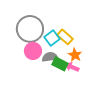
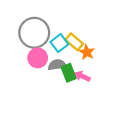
orange star: (75, 55) -> (87, 52), moved
green rectangle: (60, 64) -> (69, 73), turned 42

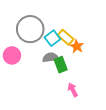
pink circle: (38, 58) -> (12, 55), moved
pink arrow: (82, 76) -> (73, 90), moved, turned 40

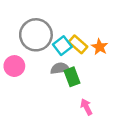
orange star: (77, 46) -> (100, 47), moved

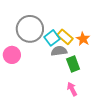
gray semicircle: (60, 68) -> (59, 51), moved
green rectangle: (72, 77) -> (73, 64), moved

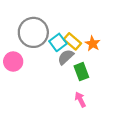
gray semicircle: (59, 51) -> (66, 57), turned -35

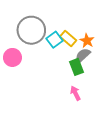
gray semicircle: (66, 57) -> (83, 55), moved

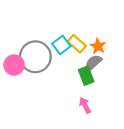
gray circle: (31, 30) -> (35, 57), moved

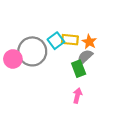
yellow rectangle: (77, 44) -> (70, 40), turned -35
pink arrow: (85, 105) -> (77, 96), turned 40

